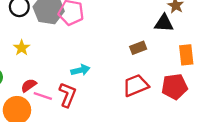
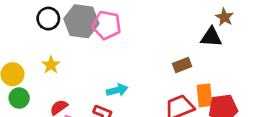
orange rectangle: (186, 55) -> (205, 95), moved

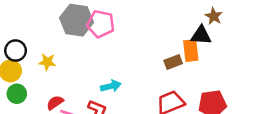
black circle: (48, 19) -> (16, 51), moved
yellow star: (51, 65) -> (47, 62), turned -30
orange rectangle: (205, 95) -> (191, 51), moved

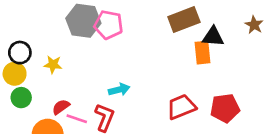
brown star: (214, 16) -> (254, 25), moved
brown rectangle: (173, 62) -> (184, 19), moved, size x1.6

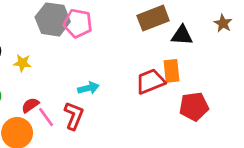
orange rectangle: (202, 53) -> (171, 71), moved
red trapezoid: (181, 107) -> (150, 81), moved
pink line: (77, 119) -> (46, 117), turned 36

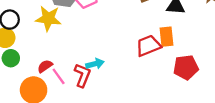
yellow star: (22, 63) -> (48, 18), moved, size x1.6
cyan arrow: (88, 88) -> (95, 64), moved

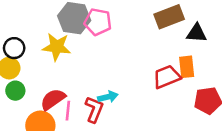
red semicircle: (45, 66) -> (53, 99), size x1.5
pink line: (59, 76) -> (68, 111), turned 42

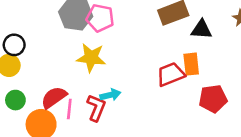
yellow star: (57, 47) -> (91, 58), moved
green circle: (15, 91) -> (15, 100), moved

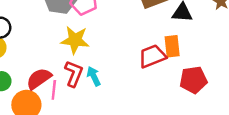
cyan arrow: (110, 95) -> (94, 76), turned -102
red L-shape: (96, 108) -> (74, 74), moved

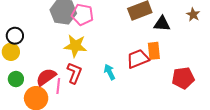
cyan arrow: (94, 76) -> (110, 72), moved
red pentagon: (193, 80) -> (183, 78), moved

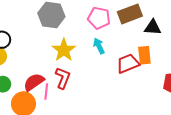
pink pentagon: (82, 15) -> (99, 18), moved
yellow star: (75, 46) -> (64, 50), turned 30
cyan arrow: (110, 72) -> (99, 46), moved

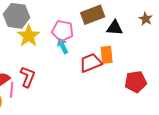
pink pentagon: (99, 18) -> (63, 31), moved
yellow star: (64, 50) -> (29, 36), moved

